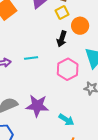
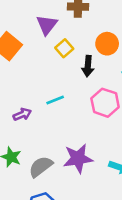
yellow square: (62, 13) -> (64, 48), moved

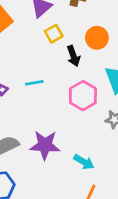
black arrow: (88, 66) -> (73, 56), turned -36

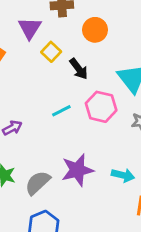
orange circle: (97, 38) -> (95, 30), moved
cyan line: (34, 83) -> (61, 111), moved

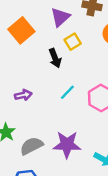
black arrow: (79, 69) -> (55, 58), moved
cyan line: (61, 111) -> (67, 92), turned -35

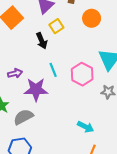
cyan line: (67, 92) -> (53, 70), turned -64
purple star: (67, 145) -> (36, 90), moved

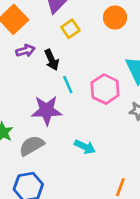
black arrow: (42, 41) -> (52, 60), moved
purple arrow: (15, 73) -> (25, 51), moved
cyan arrow: (85, 127) -> (85, 147), moved

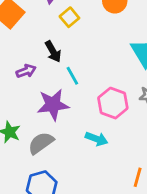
purple arrow: (25, 51) -> (26, 71), moved
pink hexagon: (105, 89) -> (113, 103), moved

